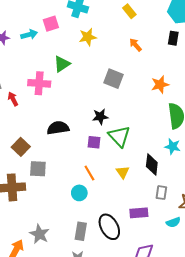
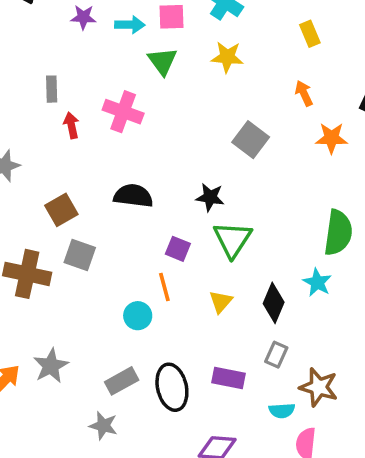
green triangle: (62, 64) -> (162, 61), moved, turned -48
orange star: (160, 85) -> (331, 138), moved
purple square: (94, 142) -> (178, 249), moved
gray rectangle: (81, 231) -> (122, 381), turned 36

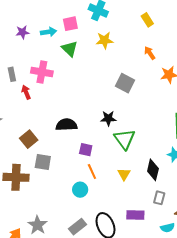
pink cross: (123, 112) -> (42, 72), moved
purple square: (178, 249) -> (86, 150), moved

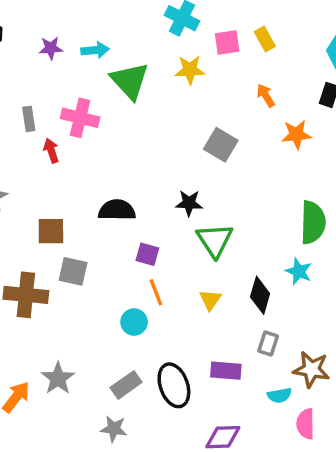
pink square: (70, 24) -> (227, 42), moved
green triangle: (70, 49) -> (130, 81), size x1.4
brown square: (29, 139) -> (51, 231), turned 36

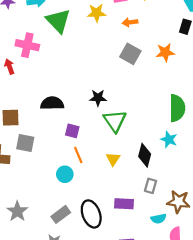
orange arrow: (266, 95) -> (130, 22), moved, turned -64
gray square: (221, 145) -> (130, 54), moved

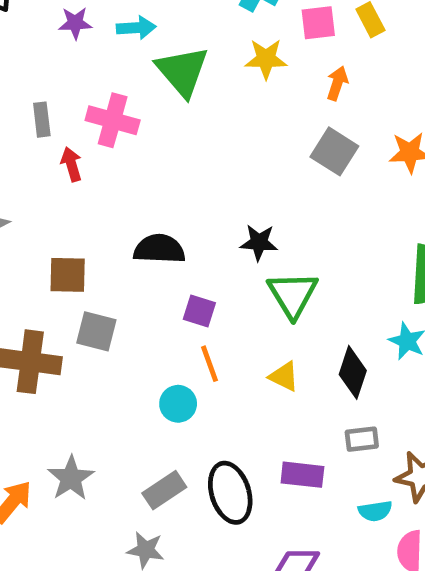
orange arrow: (130, 22) -> (337, 83), turned 112
yellow triangle: (113, 159) -> (284, 377), turned -40
gray rectangle: (150, 186) -> (362, 439), turned 64

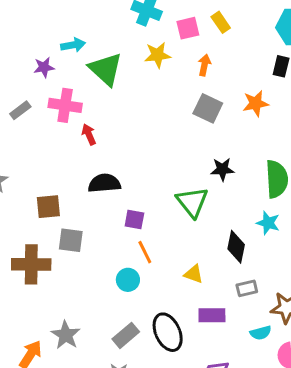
purple star: (75, 23) -> (44, 67), moved
gray rectangle: (42, 120) -> (20, 110), turned 66
red arrow: (71, 164) -> (89, 134), moved
black star: (259, 242) -> (222, 169), moved
yellow triangle: (284, 377) -> (194, 274), moved

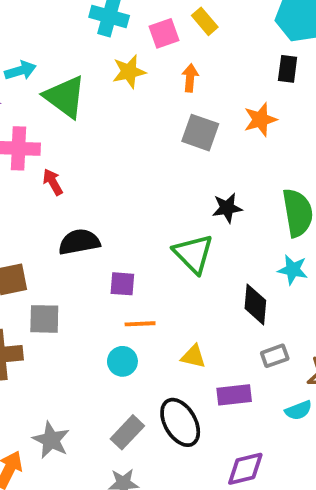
orange line: (145, 252) -> (140, 324), turned -60
yellow triangle: (194, 274) -> (193, 356), moved

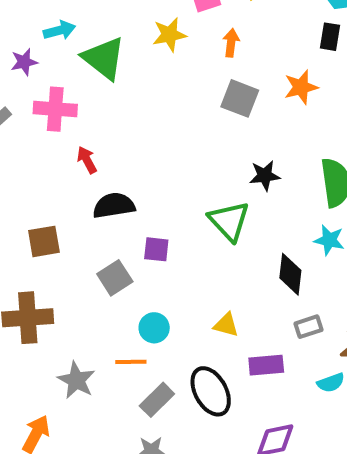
red arrow: (53, 182) -> (87, 160), moved
gray square: (44, 319) -> (115, 278), moved, turned -36
orange line: (140, 324) -> (131, 362), moved
gray star: (51, 440) -> (76, 380), moved

